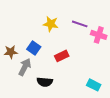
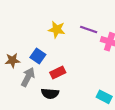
red rectangle: (62, 56) -> (58, 73), moved

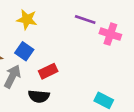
yellow star: (57, 30) -> (27, 19), moved

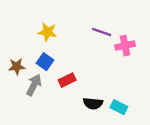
pink cross: (110, 34) -> (125, 46), turned -30
black semicircle: (39, 96) -> (93, 103), moved

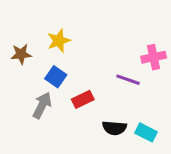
yellow star: (47, 32) -> (59, 41), turned -30
purple line: (102, 32) -> (128, 80), moved
brown star: (17, 67) -> (21, 54), moved

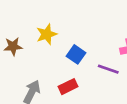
blue square: (56, 77) -> (76, 54), moved

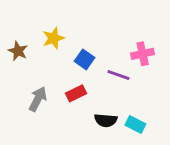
brown star: (13, 46) -> (18, 51), turned 30

